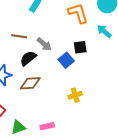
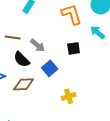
black semicircle: (28, 58) -> (22, 59), turned -96
blue square: (66, 60) -> (50, 68), moved

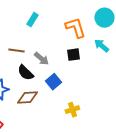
black square: (74, 48) -> (73, 55), moved

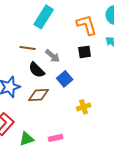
cyan rectangle: (32, 20) -> (44, 17), size x1.6

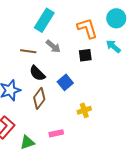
gray arrow: (53, 56) -> (53, 46), moved
brown diamond: (39, 95) -> (39, 98), turned -50
pink rectangle: (56, 138) -> (56, 133), moved

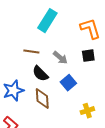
gray arrow: (53, 46) -> (60, 58), moved
brown diamond: (39, 98) -> (42, 99), turned -40

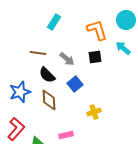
cyan rectangle: (47, 21) -> (54, 22), size x0.7

